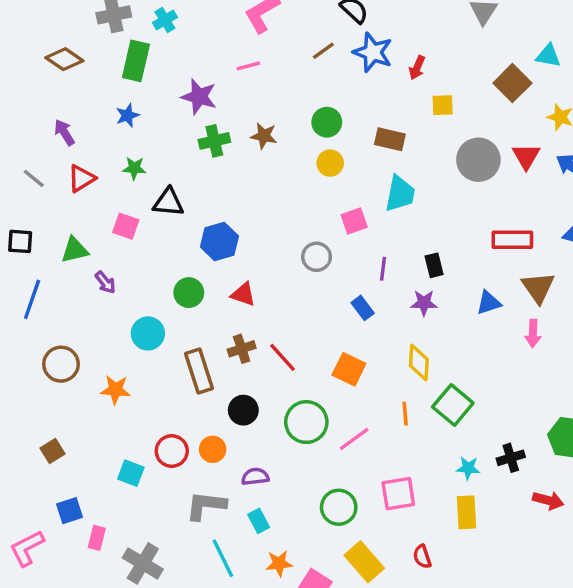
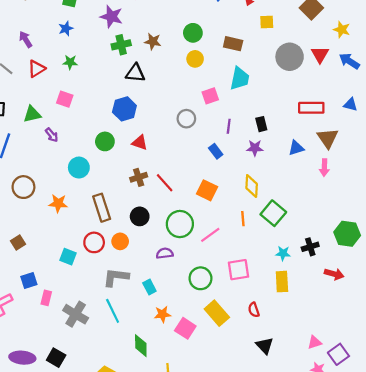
black triangle: (168, 202) -> (135, 73), moved
brown rectangle: (199, 371) -> (102, 208), moved
purple semicircle: (255, 477) -> (165, 253), moved
cyan line: (223, 558) -> (113, 311), moved

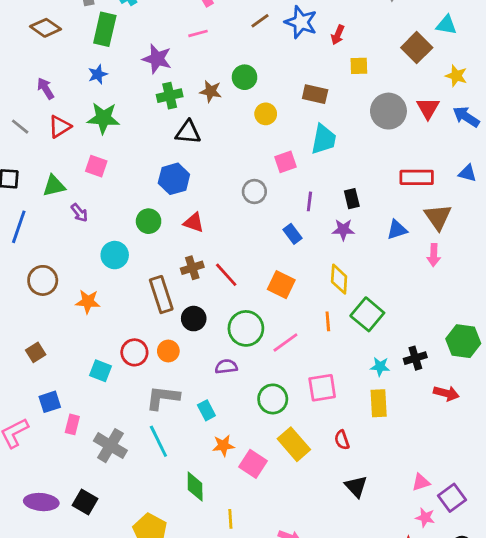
green circle: (193, 33) -> (245, 77), moved
green star: (70, 62) -> (103, 118), size x1.6
brown rectangle: (102, 208) -> (161, 295), moved

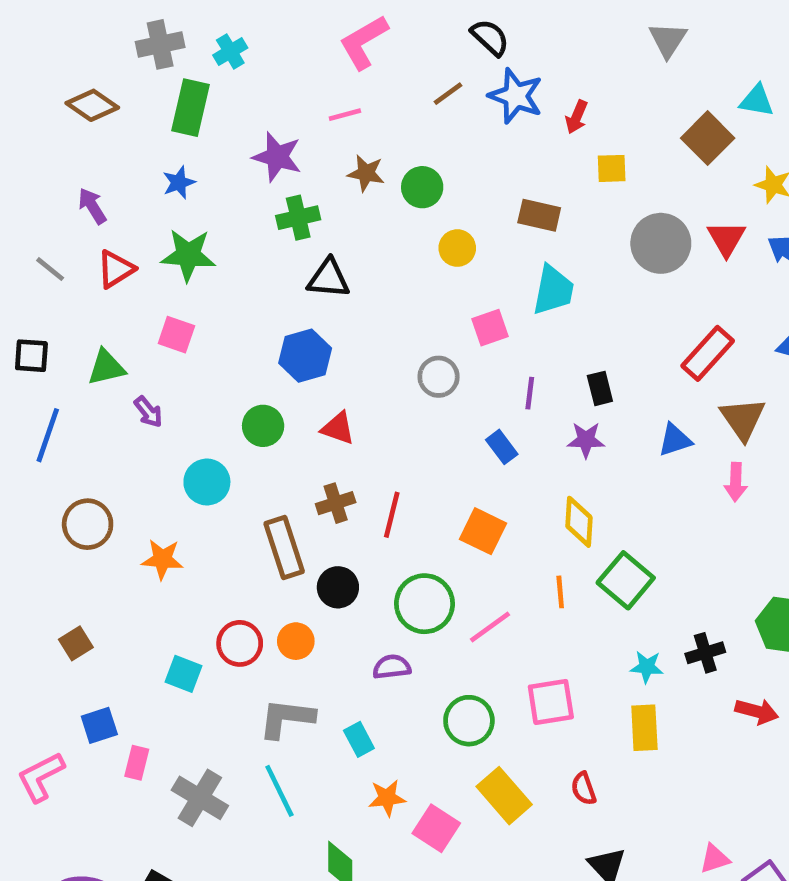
brown star: (211, 91) -> (366, 173), moved
red rectangle: (417, 177) -> (708, 353), turned -48
red line: (226, 275) -> (392, 515), turned 56

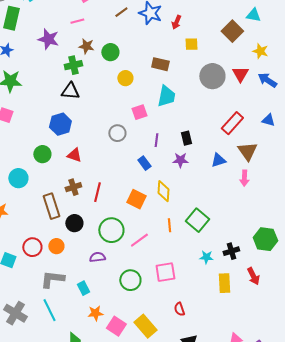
green cross: (298, 218) -> (73, 65), moved
yellow diamond: (579, 522) -> (163, 191), moved
red arrow: (757, 711) -> (253, 276), turned 48
yellow rectangle: (644, 728) -> (224, 283), moved
yellow rectangle: (504, 796) -> (145, 326), moved

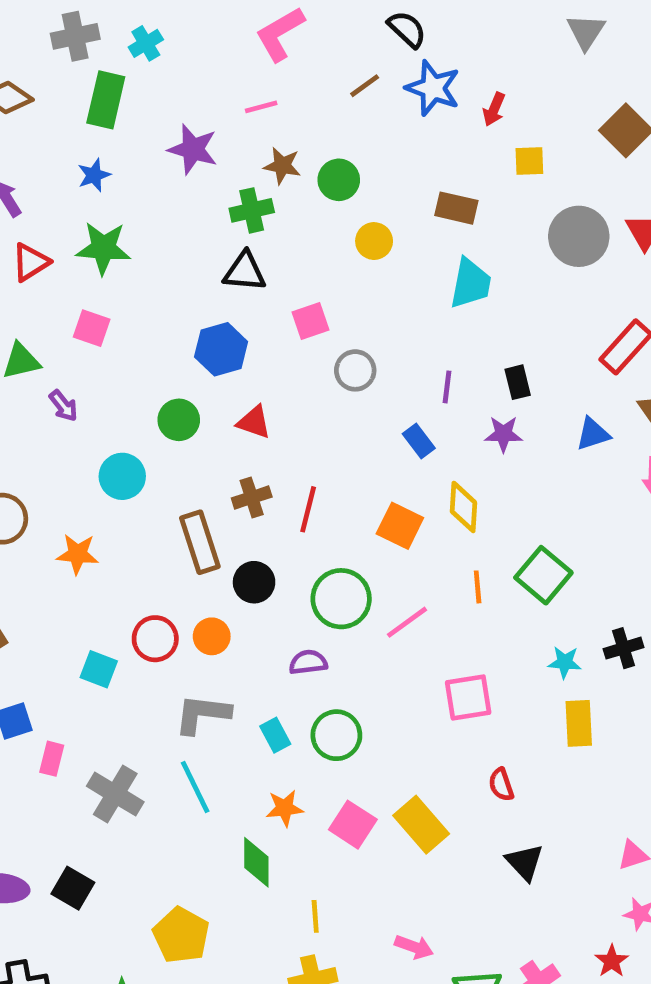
pink square: (139, 112) -> (311, 321), moved
green circle: (130, 280) -> (336, 735), moved
yellow rectangle: (224, 283) -> (579, 723), moved
orange star: (95, 313) -> (285, 808), moved

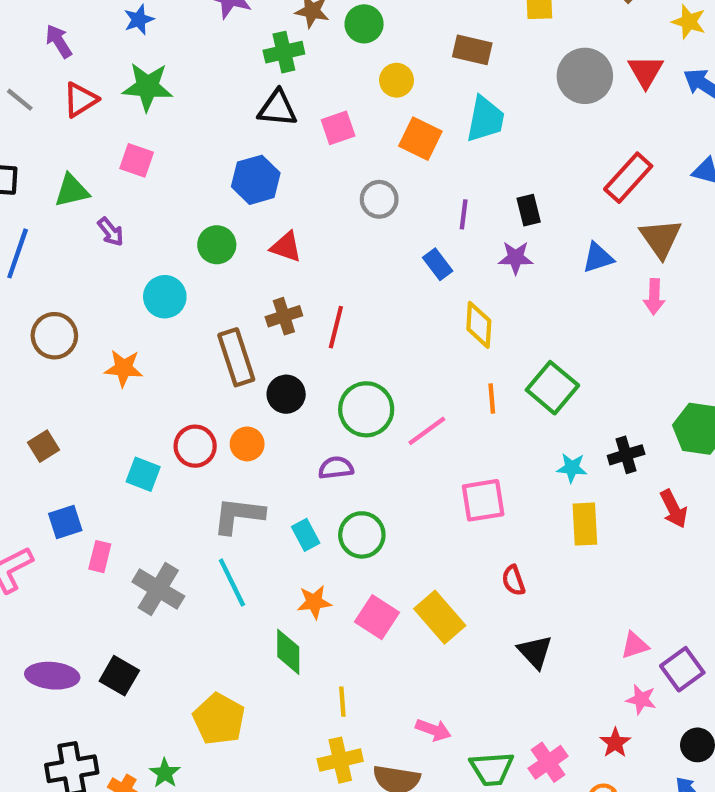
pink square: (311, 321) -> (338, 128), moved
orange square: (400, 526) -> (420, 139), moved

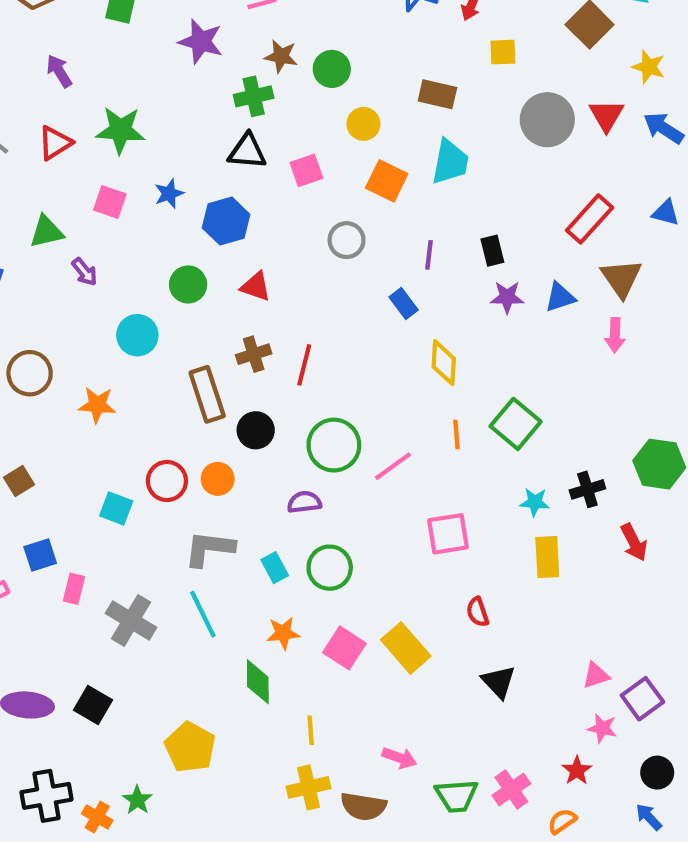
blue star: (139, 20) -> (169, 194), moved
purple arrow: (59, 41) -> (59, 71), moved
purple star: (516, 258) -> (507, 297), moved

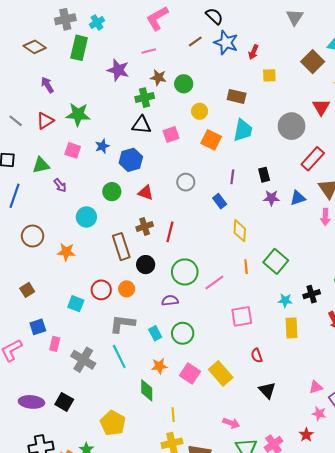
gray circle: (547, 120) -> (292, 126), moved
gray circle: (347, 240) -> (186, 182), moved
pink arrow: (399, 758) -> (231, 423), moved

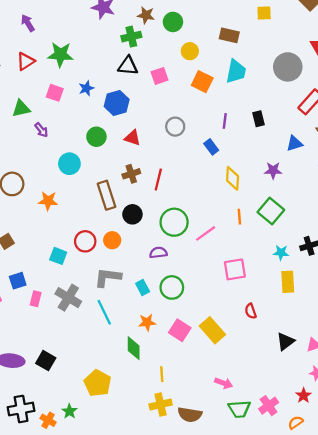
purple star: (271, 198) -> (273, 170), moved
gray cross: (83, 360) -> (68, 298), moved
black triangle: (267, 390) -> (285, 341), moved, turned 36

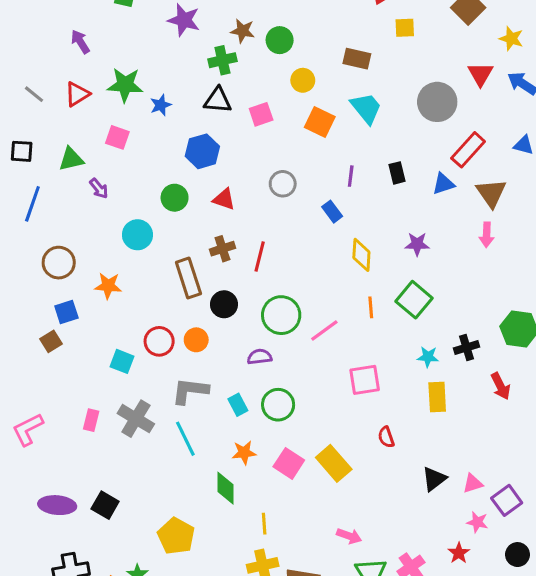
cyan trapezoid: (236, 71) -> (366, 108), turned -50
blue star: (86, 88) -> (161, 105), moved
blue triangle: (294, 143) -> (443, 184), moved
blue square: (18, 281) -> (66, 312), moved

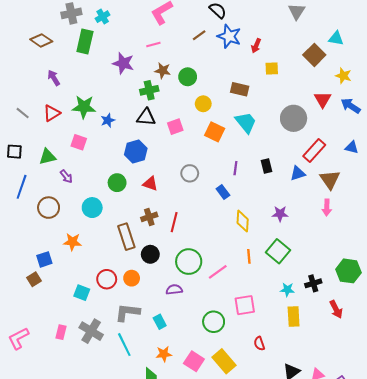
brown circle: (59, 263) -> (49, 208), moved
green circle: (278, 405) -> (214, 322), moved

